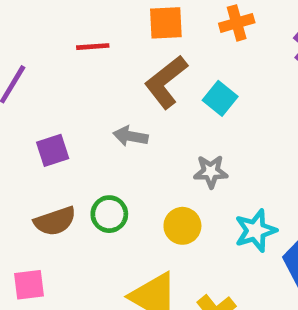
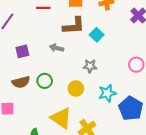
brown L-shape: (166, 82) -> (74, 26), turned -150

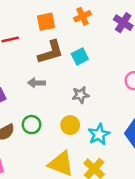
cyan square: (97, 35) -> (80, 56), turned 32
cyan star: (107, 93) -> (99, 134), moved

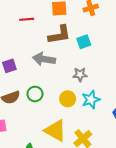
gray arrow: (36, 83) -> (44, 59), size x1.5
cyan star: (99, 134) -> (91, 100), moved

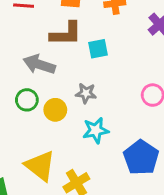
green circle: (35, 94) -> (27, 100), moved
yellow circle: (68, 99) -> (55, 110), moved

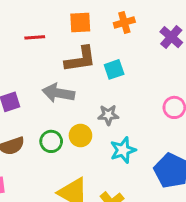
green circle: (27, 100) -> (51, 141), moved

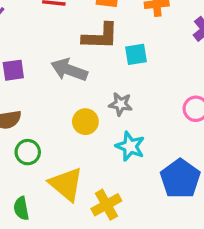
green circle: (51, 141) -> (28, 152), moved
cyan star: (123, 150) -> (130, 146), turned 30

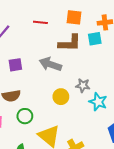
cyan square: (136, 54) -> (95, 39), moved
cyan star: (130, 146) -> (98, 102), moved

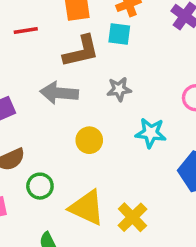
cyan square: (95, 39) -> (119, 34), turned 32
gray star: (83, 85) -> (119, 89), moved

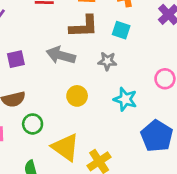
cyan square: (119, 34) -> (121, 30), moved

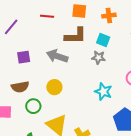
gray star: (107, 61) -> (98, 57), moved
yellow circle: (77, 96) -> (54, 87), moved

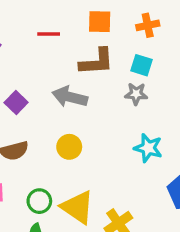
purple square: (24, 57) -> (16, 103), turned -32
green circle: (33, 106) -> (39, 201), moved

